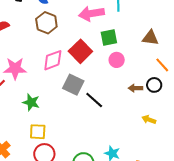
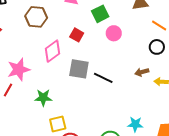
red square: (80, 51) -> (77, 35), size x0.6
brown arrow: (135, 88) -> (142, 72), moved

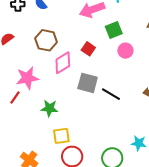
brown hexagon: (36, 17) -> (46, 40), moved

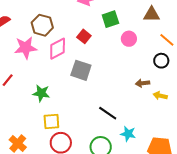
pink circle: (125, 51) -> (129, 39), moved
pink star: (27, 78) -> (26, 48), moved
black line: (111, 94) -> (108, 113), moved

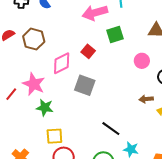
brown hexagon: (42, 25) -> (34, 39), moved
pink circle: (129, 39) -> (142, 61), moved
pink star: (26, 48) -> (34, 84), moved, turned 30

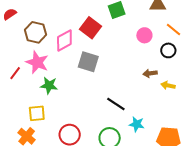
brown hexagon: (34, 39) -> (35, 32), moved
red square: (88, 51) -> (91, 28), size x1.5
yellow square: (54, 136) -> (37, 113), moved

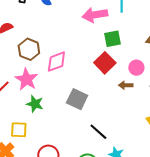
red square: (91, 28) -> (105, 63), moved
gray square: (88, 62) -> (77, 99), moved
brown arrow: (150, 73) -> (126, 85), moved

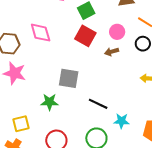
pink diamond: (56, 62) -> (41, 33), moved, turned -70
green star: (35, 104) -> (49, 102), moved

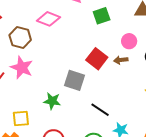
pink diamond: (41, 33) -> (48, 19), moved, turned -60
red square: (85, 36) -> (97, 59), moved

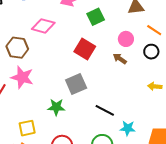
red square: (97, 59) -> (85, 49), moved
brown arrow: (121, 60) -> (120, 59), turned 48
gray square: (74, 80) -> (76, 84), turned -35

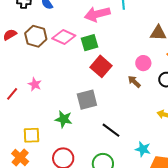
green square: (96, 17) -> (89, 43), moved
brown hexagon: (17, 48) -> (36, 36), moved
pink star: (22, 77) -> (35, 84), size x0.6
cyan star: (128, 128) -> (143, 149), moved

